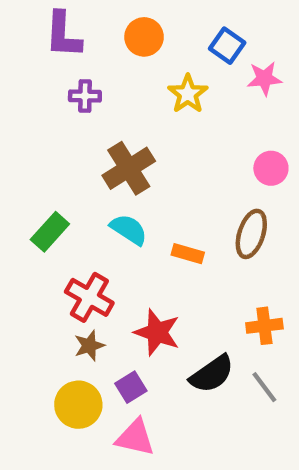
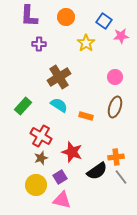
pink circle: (271, 168) -> (115, 77), moved
orange cross: (264, 326) -> (116, 157), moved

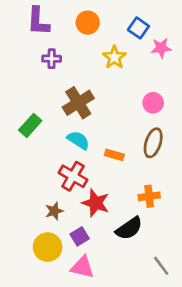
green rectangle: (23, 106) -> (30, 125), moved
red cross: (41, 136) -> (73, 176), moved
orange cross: (116, 157) -> (149, 196), moved
gray line: (121, 177) -> (161, 266), moved

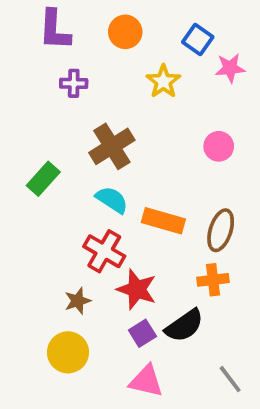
brown ellipse: (153, 143) -> (221, 230), moved
orange rectangle: (114, 155) -> (163, 221), size x1.5
purple square: (80, 236) -> (142, 333), moved
pink triangle: (82, 267) -> (146, 381), moved

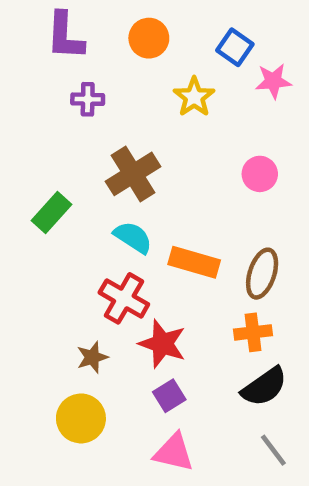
black semicircle: (184, 326) -> (264, 387), moved

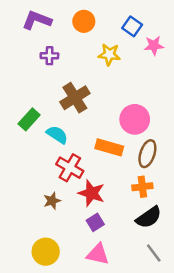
purple L-shape: (65, 36) -> (37, 20), turned 108
yellow star: (194, 97) -> (109, 54), turned -30
pink circle: (260, 174) -> (135, 119), moved, size x1.5
cyan semicircle: (133, 237) -> (57, 135), moved
yellow circle: (81, 418) -> (46, 252), moved

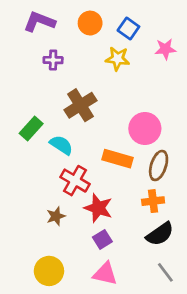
blue square: (132, 26) -> (128, 29), moved

